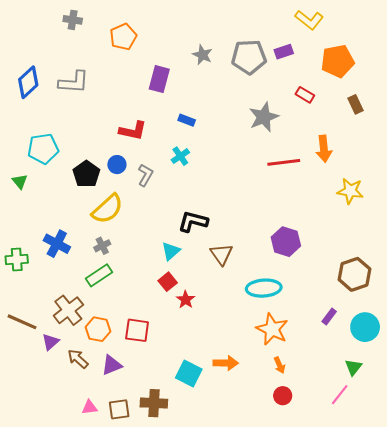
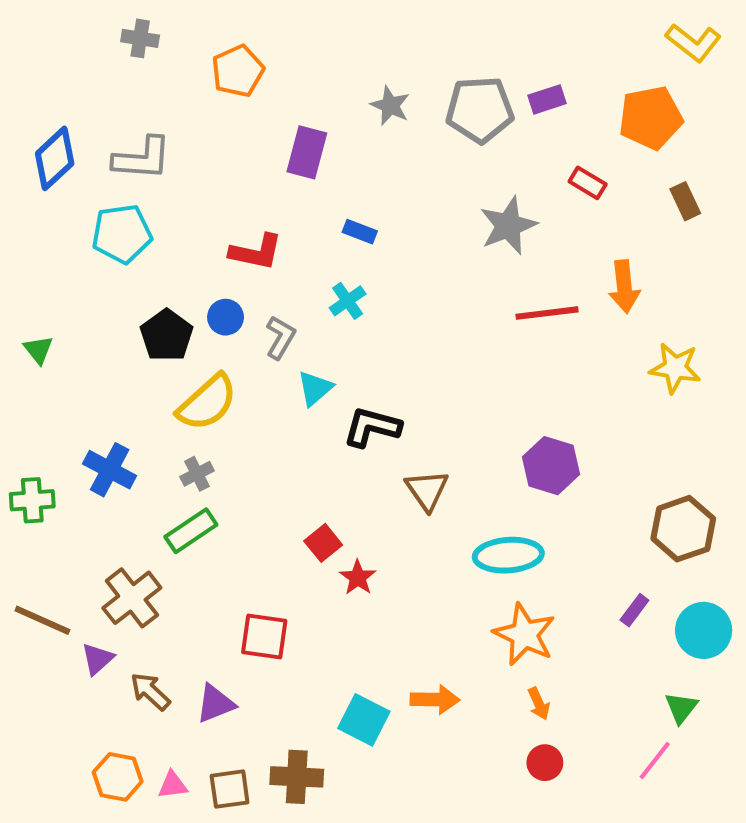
yellow L-shape: (309, 20) -> (693, 43), moved
cyan pentagon: (43, 149) -> (122, 234), moved
cyan triangle: (171, 251) -> (315, 388), moved
orange hexagon: (98, 329) -> (118, 777), moved

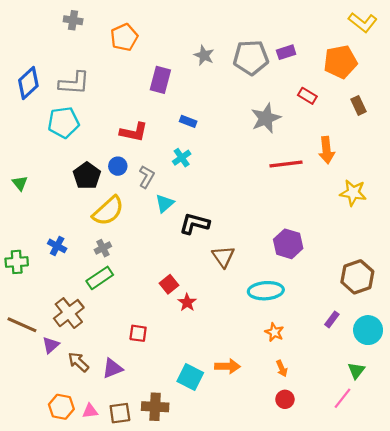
blue cross: (110, 470) -> (57, 246), size x0.7
orange star: (525, 634) -> (274, 332), size x0.6
red square: (264, 637) -> (138, 333), size x0.7

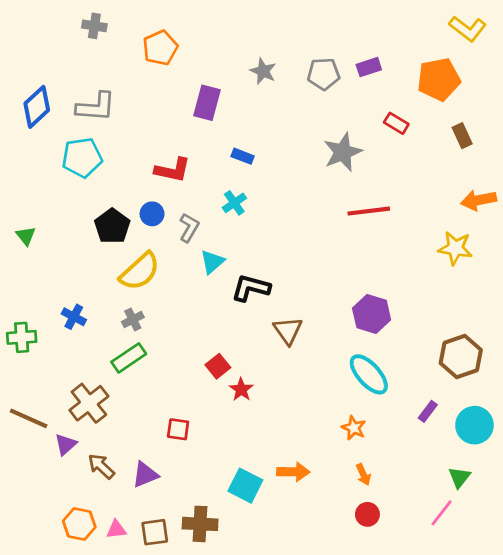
gray pentagon: (251, 57) -> (324, 74), size x0.7
orange arrow: (327, 150) -> (479, 200), moved, turned 85
cyan ellipse: (266, 291) -> (369, 374), moved, turned 52

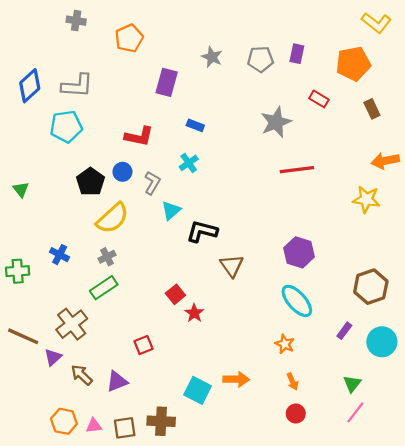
purple rectangle: (369, 67) -> (297, 54), turned -60
red square: (178, 429) -> (143, 345), turned -30
green triangle: (459, 477) -> (352, 384), moved

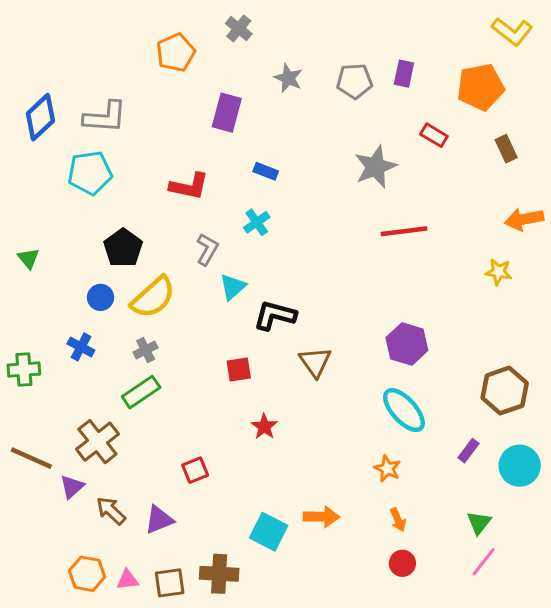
gray cross: (76, 21) -> (239, 29), moved, turned 30
blue circle: (122, 172) -> (100, 297), moved
yellow star: (366, 199) -> (499, 272), size x0.7
red square: (175, 294) -> (239, 370), moved, turned 30

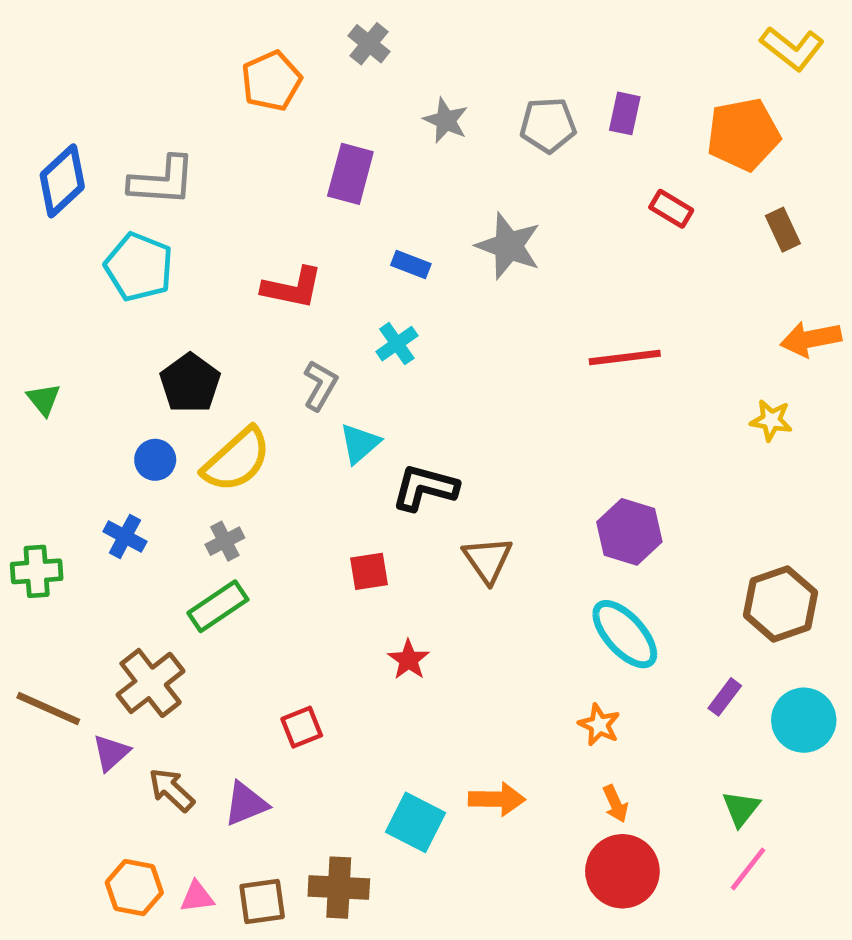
gray star: (375, 167) -> (509, 246), moved, turned -30
cyan pentagon: (90, 173) -> (139, 267), turned 30
red circle: (402, 563) -> (622, 871), size x1.8

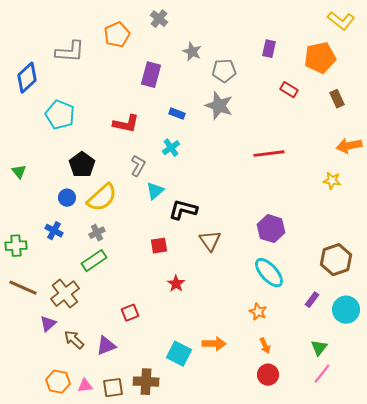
gray pentagon: (548, 125) -> (224, 71), moved
gray L-shape: (162, 181) -> (70, 52), moved
brown line: (48, 709) -> (23, 288), moved
red circle: (622, 871) -> (268, 375), size x0.7

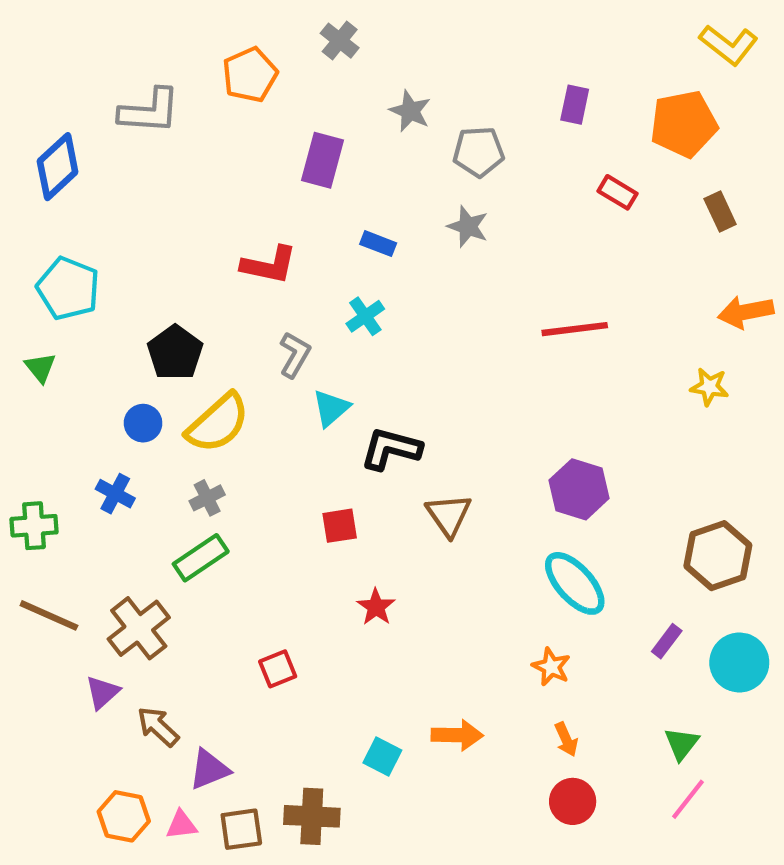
gray star: (219, 106) -> (468, 226), size x0.7
cyan pentagon: (60, 115) -> (68, 288), moved
purple triangle: (106, 346) -> (209, 769), moved
cyan square: (179, 354) -> (382, 757), size x0.7

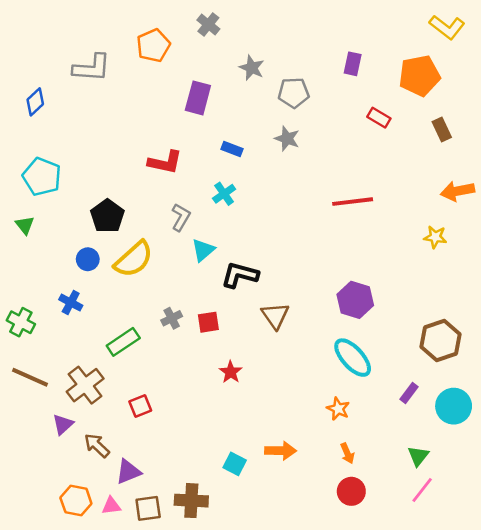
blue diamond: (58, 167) -> (35, 102), size x0.7
gray cross: (207, 498) -> (172, 318), moved
green cross: (34, 526) -> (21, 322), turned 32
red square: (278, 669) -> (140, 406), moved

